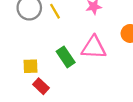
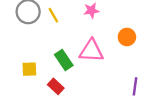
red rectangle: (41, 86) -> (56, 86), moved

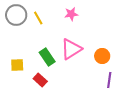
orange circle: (127, 37) -> (102, 56), moved
pink triangle: (91, 51) -> (71, 49), turned -35

